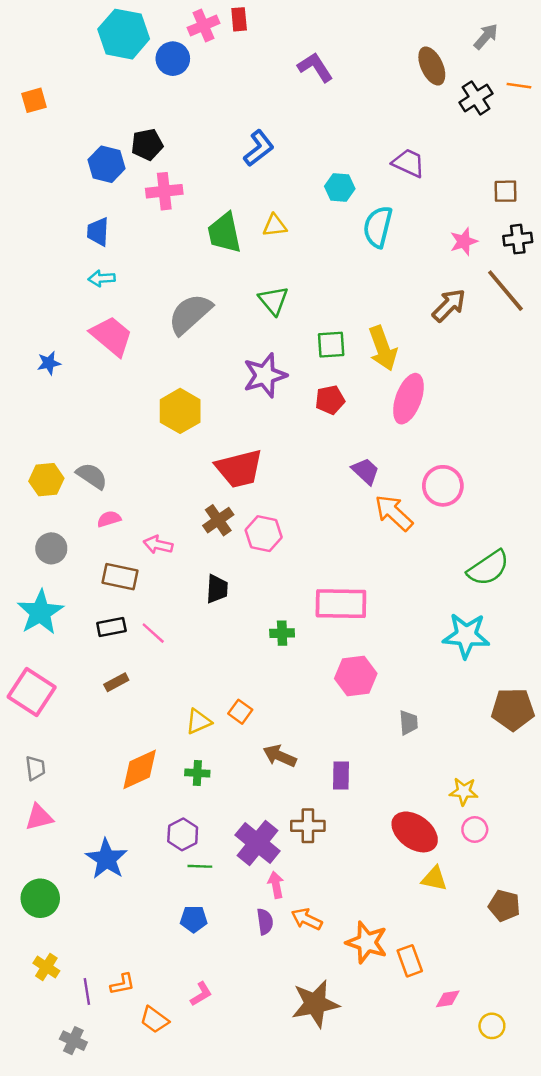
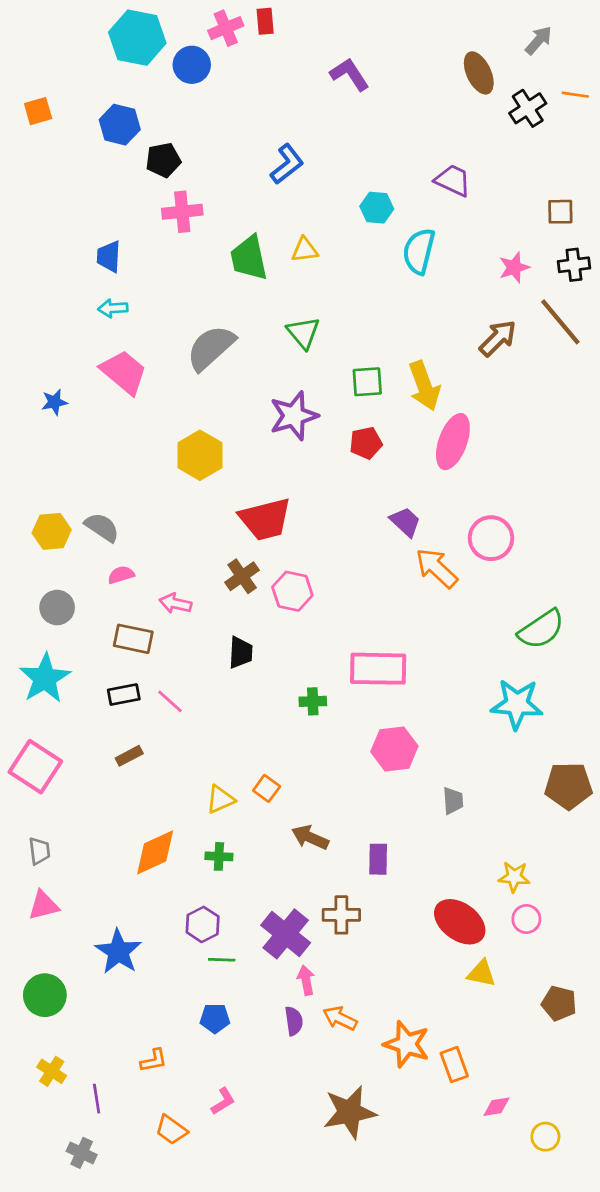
blue hexagon: (107, 164) -> (120, 125), moved
orange L-shape: (122, 984) -> (154, 1060), moved

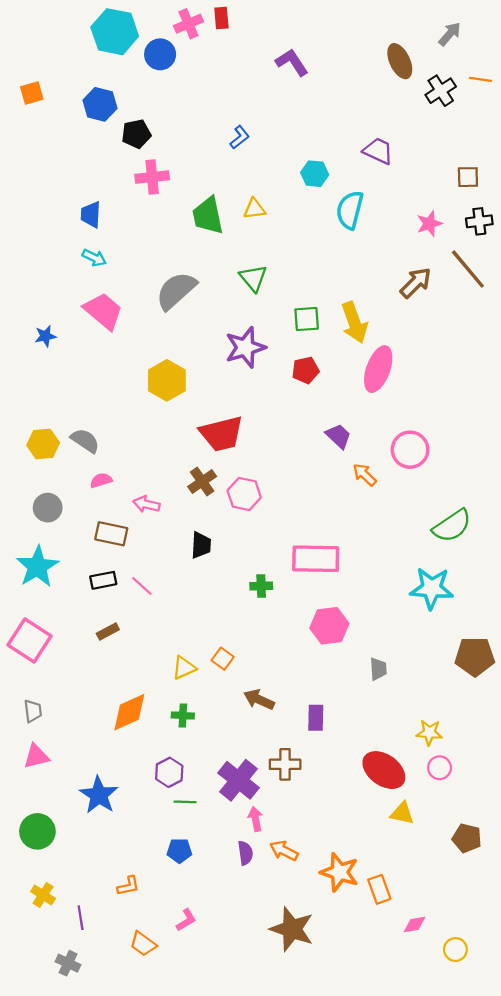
blue L-shape: (287, 164) -> (240, 137), size x0.7
cyan arrow: (113, 308) -> (94, 258), turned -150
orange arrow: (437, 568) -> (365, 475), size x0.7
brown star: (350, 1112) -> (292, 929), turned 30

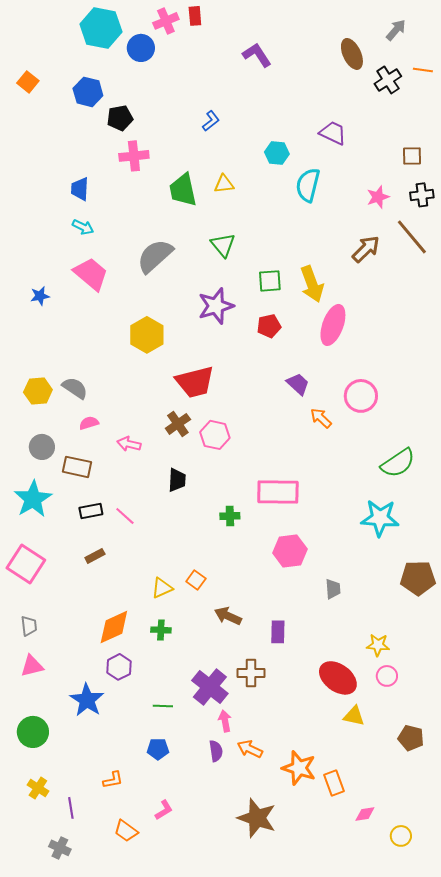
orange square: (32, 93) -> (28, 82), turned -35
brown rectangle: (111, 534) -> (77, 467), moved
purple hexagon: (169, 772) -> (119, 667), moved

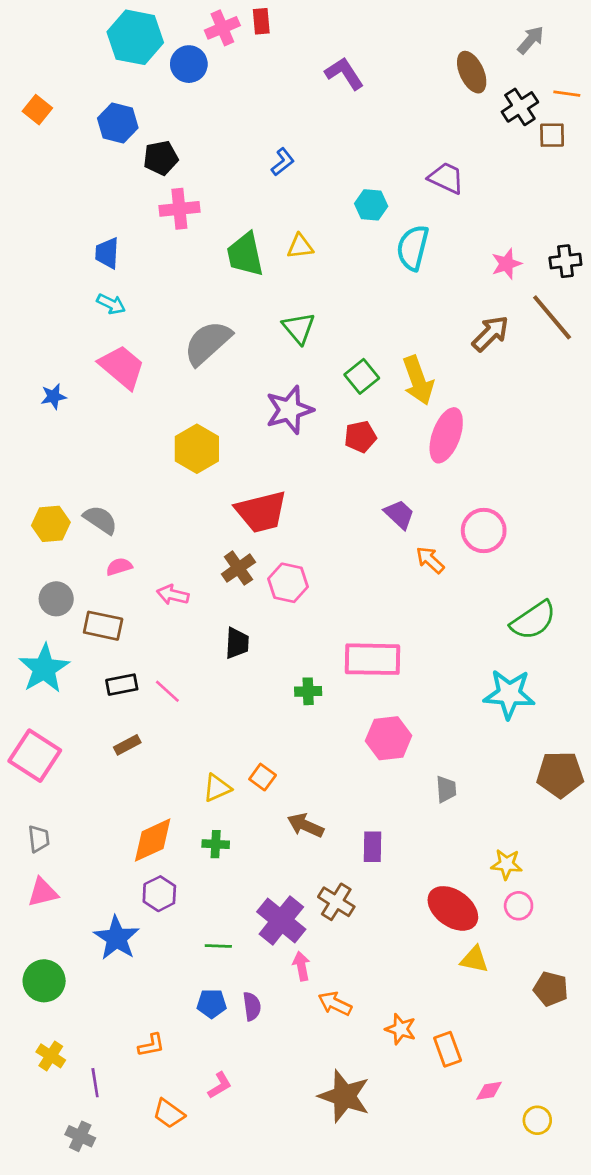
brown square: (412, 156) -> (552, 135), moved
green square: (270, 281) -> (362, 376), turned -35
brown cross: (251, 673) -> (336, 902), turned 32
purple semicircle: (216, 751) -> (252, 1006), moved
orange star: (299, 768) -> (401, 1029), size x0.7

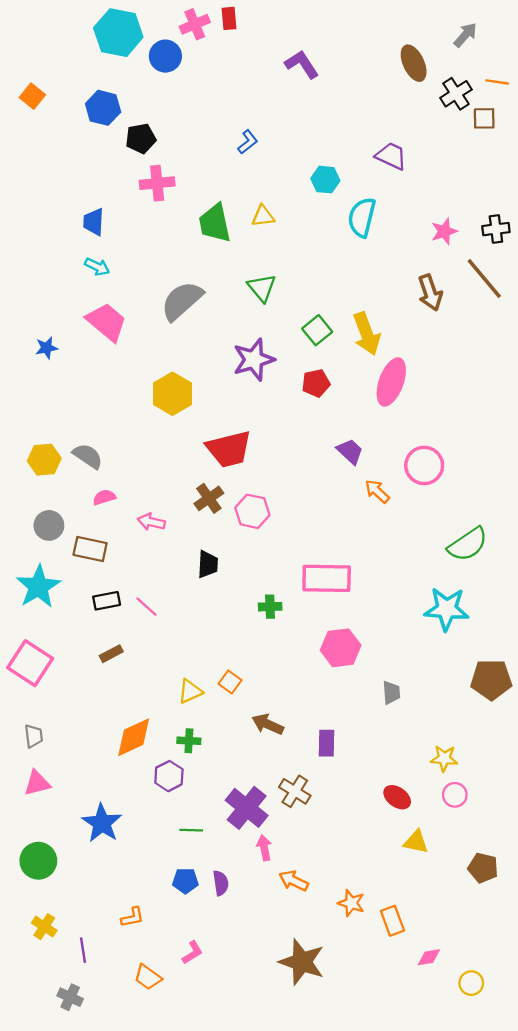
brown arrow: (490, 333) -> (430, 293), turned 116
purple hexagon: (159, 894) -> (169, 776), moved
red ellipse: (453, 908) -> (397, 797), size x0.6

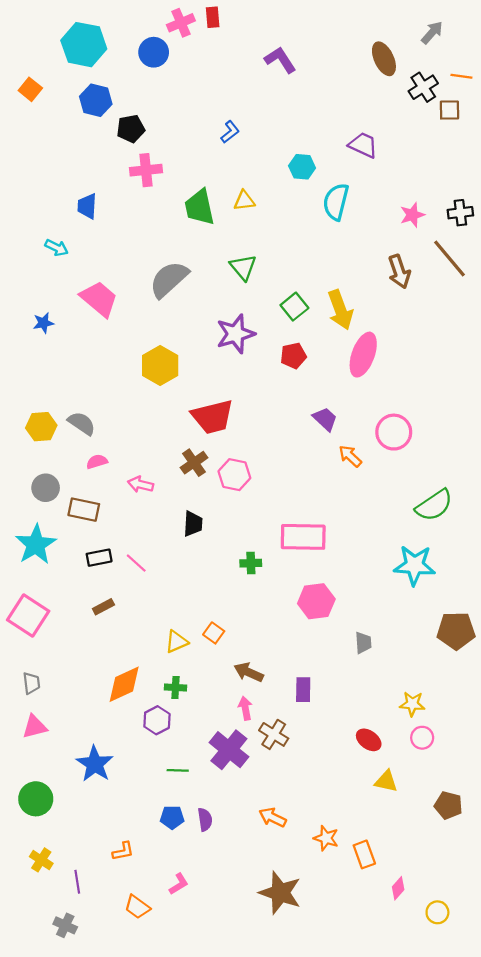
cyan hexagon: (118, 33) -> (84, 45), moved
cyan arrow: (97, 267) -> (56, 248), moved
pink arrow: (264, 848) -> (245, 708), moved
pink diamond: (429, 957) -> (398, 888), turned -40

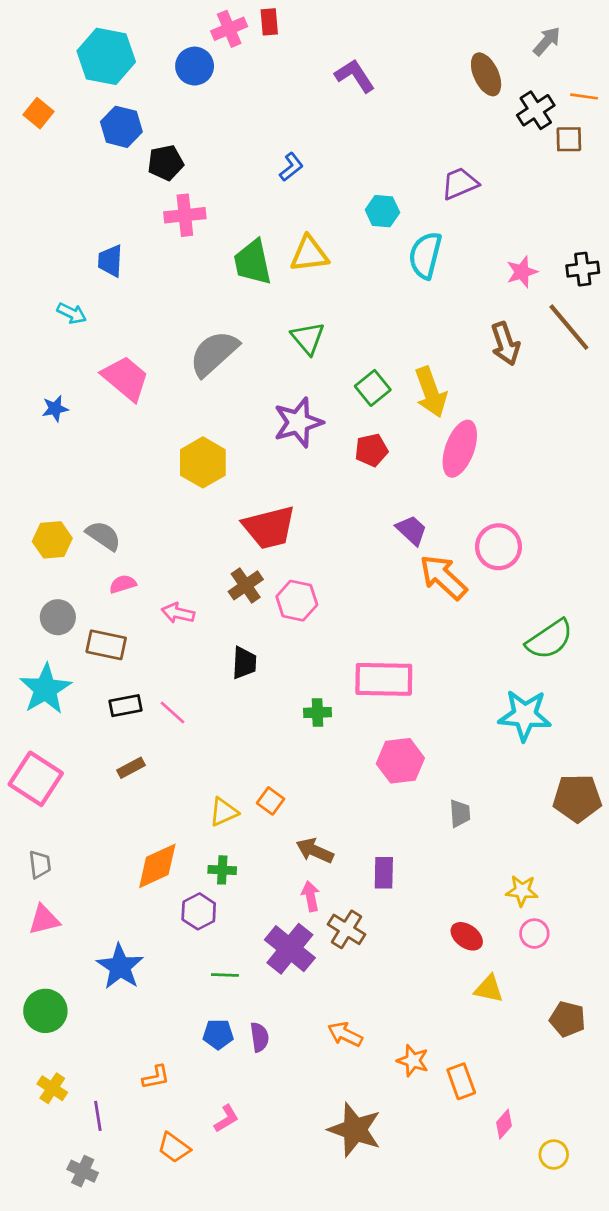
purple trapezoid: (363, 145) -> (460, 183), turned -48
yellow triangle: (244, 201) -> (309, 254), size x1.4
orange arrow: (350, 456) -> (443, 577), size x1.6

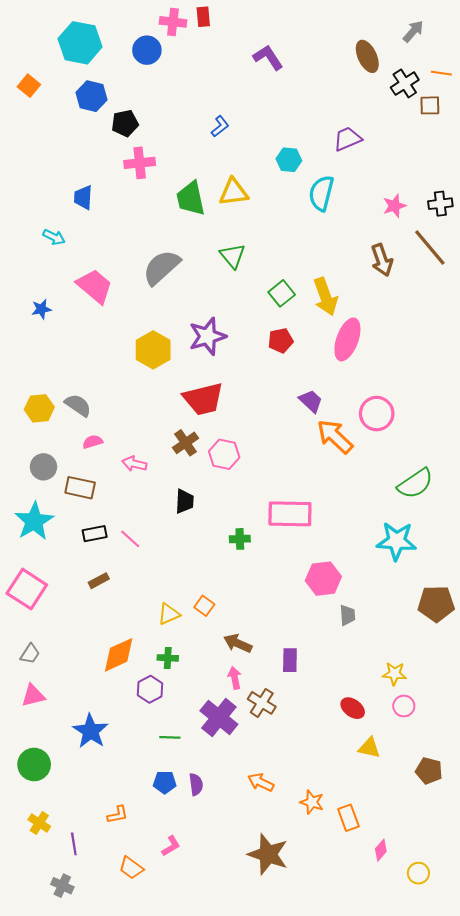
pink cross: (229, 29) -> (173, 22), turned 30
purple star: (298, 422) -> (207, 336), moved
pink hexagon: (400, 761) -> (323, 579), moved
gray trapezoid: (40, 864) -> (30, 654), turned 40

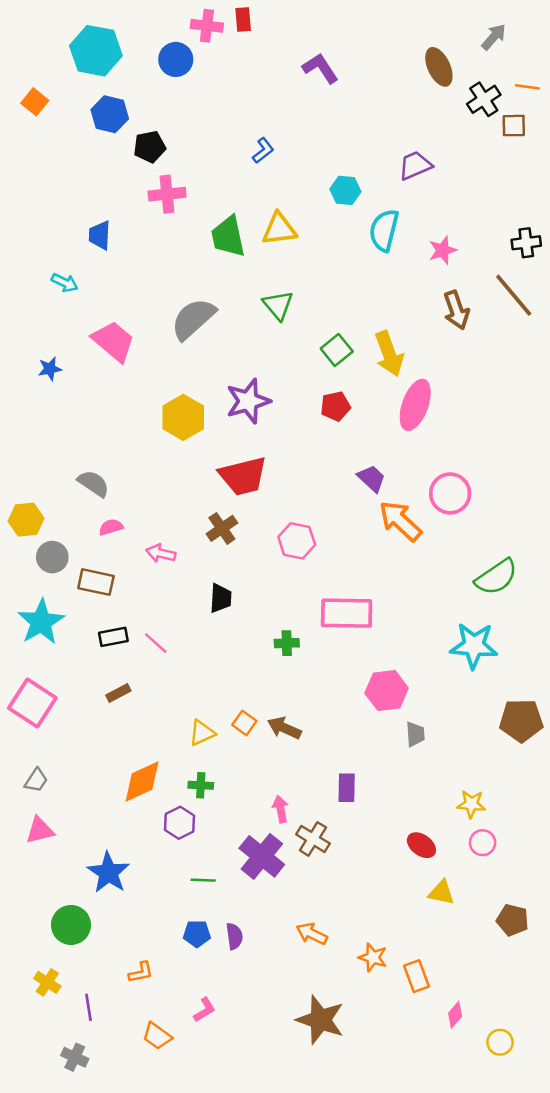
pink star: (394, 206) -> (443, 250), moved
yellow hexagon: (39, 408) -> (26, 520), moved
pink hexagon: (224, 454) -> (297, 541), moved
brown arrow: (238, 643) -> (284, 728), moved
green circle: (34, 765) -> (71, 925), moved

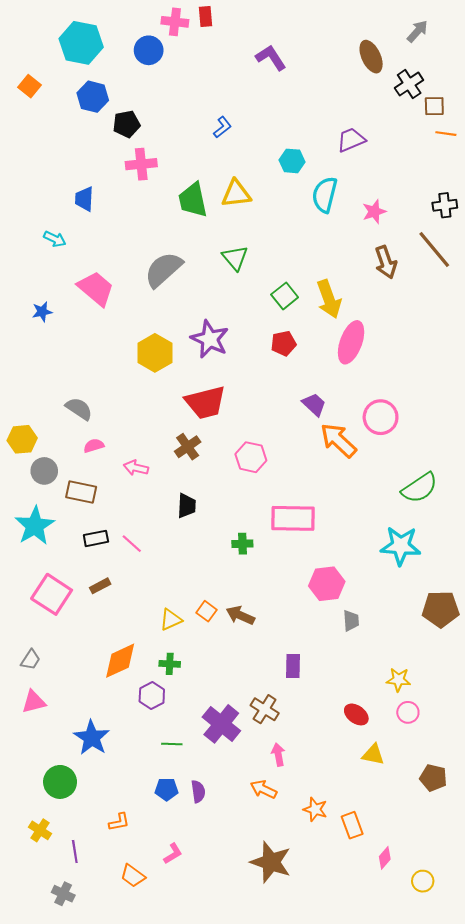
orange line: (527, 87) -> (446, 134), moved
purple star: (248, 401) -> (210, 339), turned -30
pink square: (32, 703) -> (52, 594), moved
pink arrow: (281, 809) -> (278, 755), moved

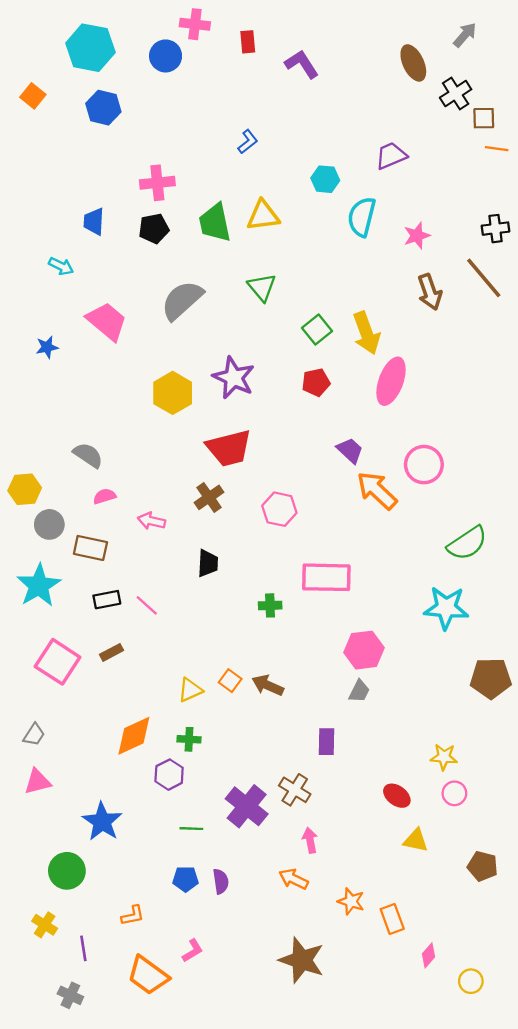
red rectangle: (206, 17) -> (248, 42), moved
black pentagon: (126, 124) -> (154, 229), moved
gray trapezoid: (351, 621) -> (359, 691), moved, turned 30
orange trapezoid: (133, 876) -> (148, 975), size x1.5

